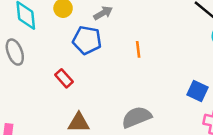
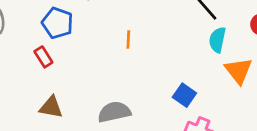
blue pentagon: (87, 40) -> (57, 23), moved

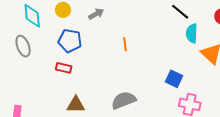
red rectangle: (43, 57) -> (64, 68), turned -35

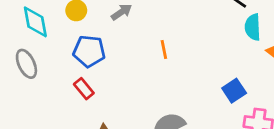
red rectangle: (64, 68) -> (84, 89), turned 42
blue square: (174, 79) -> (234, 91), turned 36

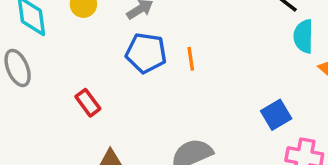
blue pentagon: (89, 51) -> (146, 53), moved

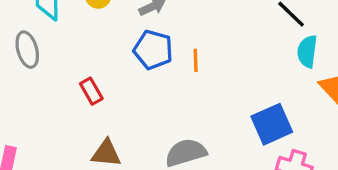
blue square: (276, 115) -> (272, 124), size x1.4

